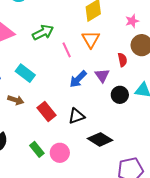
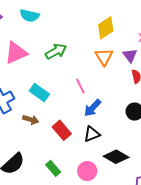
pink line: (67, 50) -> (80, 86), moved
purple triangle: (102, 75) -> (130, 56), moved
blue arrow: (78, 79) -> (93, 108), moved
pink circle: (60, 153) -> (87, 171), moved

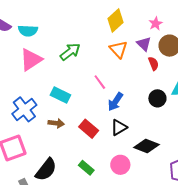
cyan semicircle: (30, 16) -> (28, 31), moved

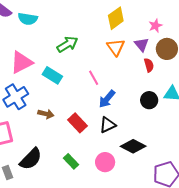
pink triangle: (31, 60) -> (21, 62), moved
cyan rectangle: (60, 95) -> (52, 75), moved

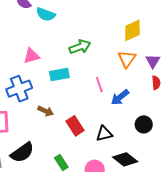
pink triangle: (21, 62) -> (31, 56), size x0.7
cyan rectangle: (52, 75) -> (59, 74), turned -54
blue arrow: (107, 99) -> (120, 97), moved
black circle: (149, 100) -> (144, 124), moved

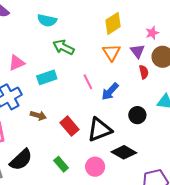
cyan semicircle: (46, 14) -> (47, 20), moved
green arrow: (80, 47) -> (63, 47), turned -125
black triangle: (104, 134) -> (100, 130), size x1.5

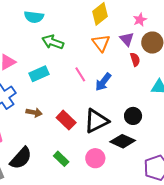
black circle: (137, 115) -> (133, 116), moved

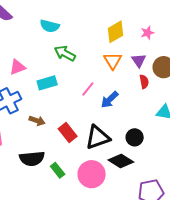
pink star: (140, 20) -> (147, 33), moved
pink line: (80, 74) -> (88, 89), turned 63
black semicircle: (21, 158) -> (32, 159), moved, turned 35
pink circle: (95, 158) -> (92, 174), size x1.4

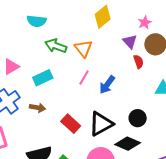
pink star: (147, 33) -> (145, 23), moved
orange triangle: (113, 61) -> (83, 48), moved
brown arrow: (37, 121) -> (37, 108), moved

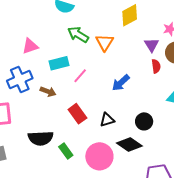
pink line: (84, 78) -> (80, 76), moved
black triangle: (101, 124) -> (107, 120), size x0.6

